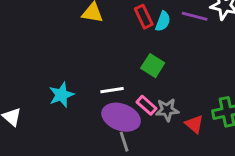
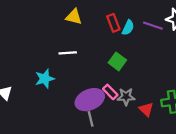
white line: (112, 90) -> (68, 53), moved
purple ellipse: (121, 117) -> (90, 100), turned -48

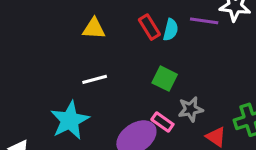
cyan star: (45, 79) -> (70, 120), size x1.4
gray star: (126, 97) -> (191, 109), moved

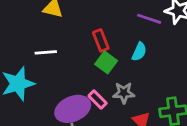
red rectangle: (149, 27) -> (101, 40), moved
cyan semicircle: (171, 30) -> (139, 52), moved

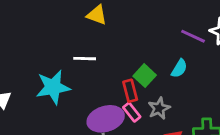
red rectangle: (101, 40) -> (130, 91), moved
gray star: (124, 93) -> (159, 108), turned -30

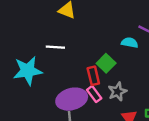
cyan semicircle: (179, 68) -> (130, 43), moved, turned -112

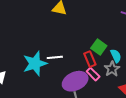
cyan semicircle: (130, 43) -> (116, 56), moved, turned 64
white line: (55, 47) -> (55, 57), moved

